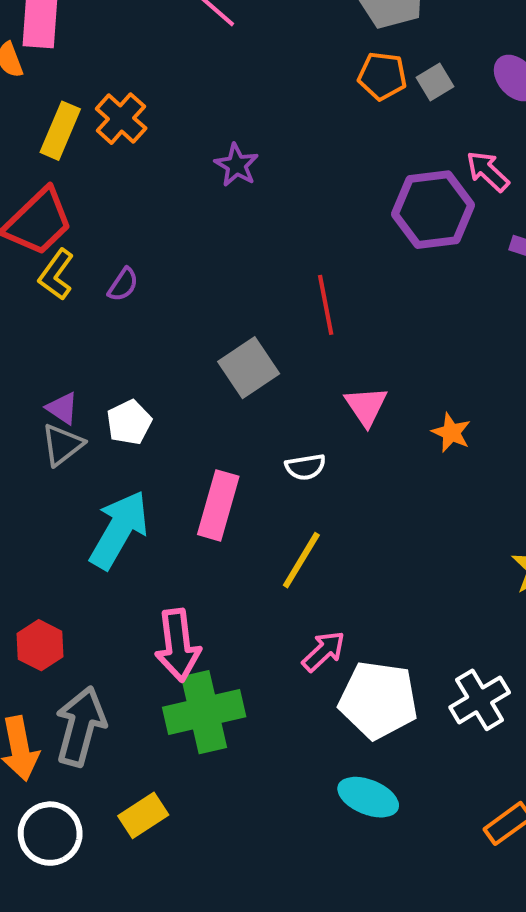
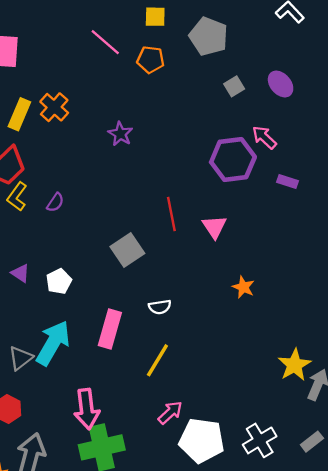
orange pentagon: (382, 76) -> (151, 60), moved
pink triangle: (366, 406) -> (214, 227), moved
gray triangle: (62, 445) -> (20, 358), moved

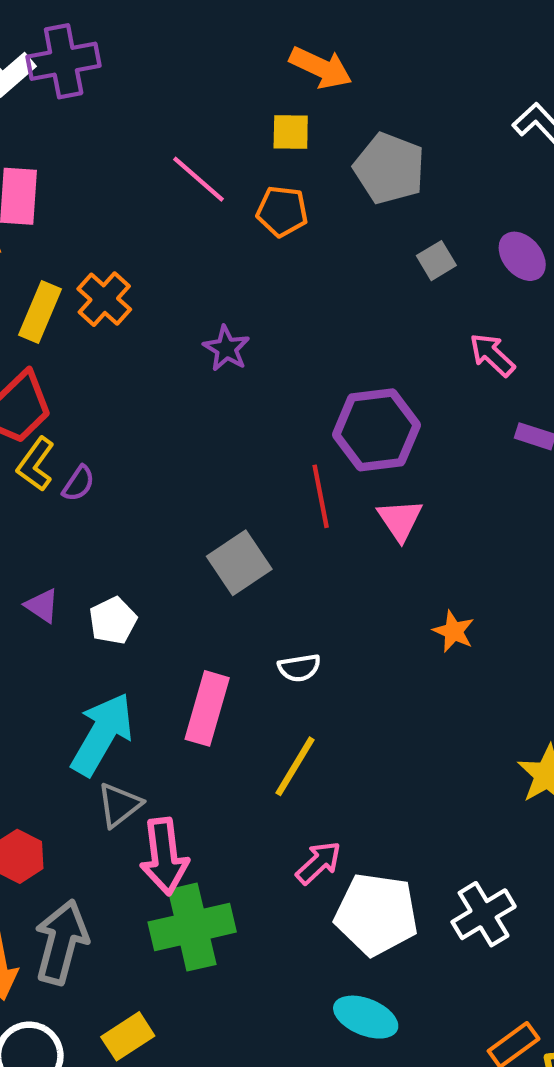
purple hexagon: (233, 159) -> (376, 430), moved
purple semicircle: (55, 202) -> (79, 483), moved
gray triangle: (20, 358) -> (119, 805), moved

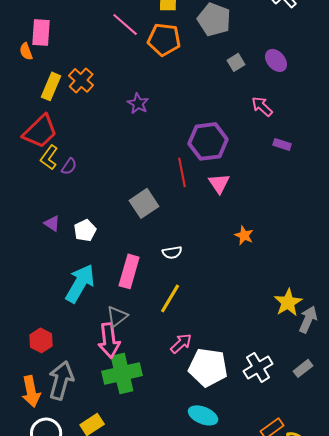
orange pentagon: (282, 211) -> (164, 39), size x1.4
gray triangle: (119, 805) -> (117, 316), moved

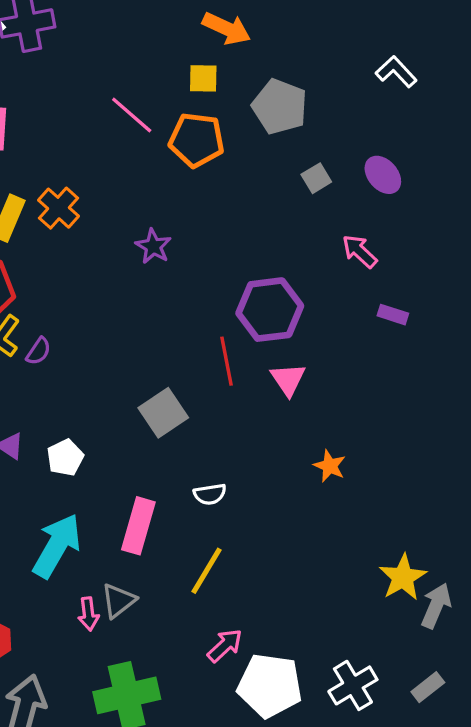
pink arrow: (109, 340) -> (88, 614), moved, size x0.6

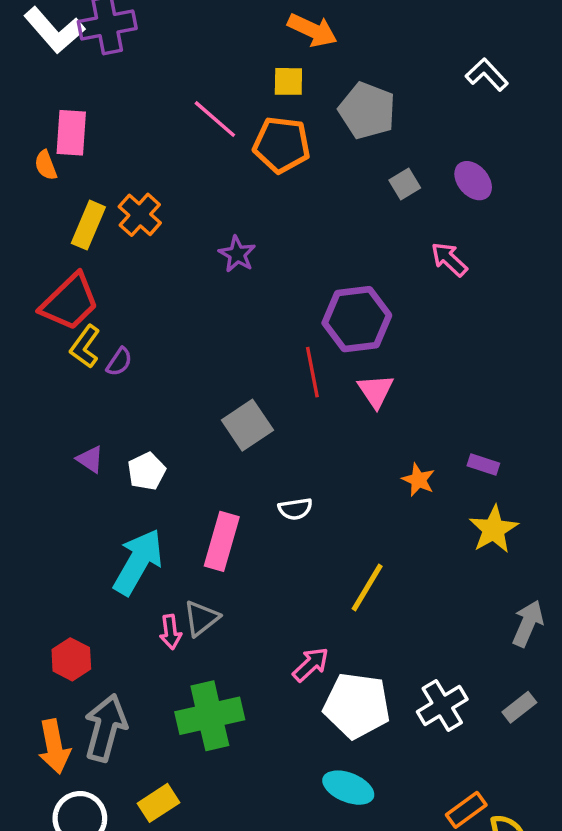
purple rectangle: (393, 315) -> (483, 464), moved
yellow line: (207, 571) -> (367, 588), moved
yellow star: (403, 577) -> (494, 529), moved

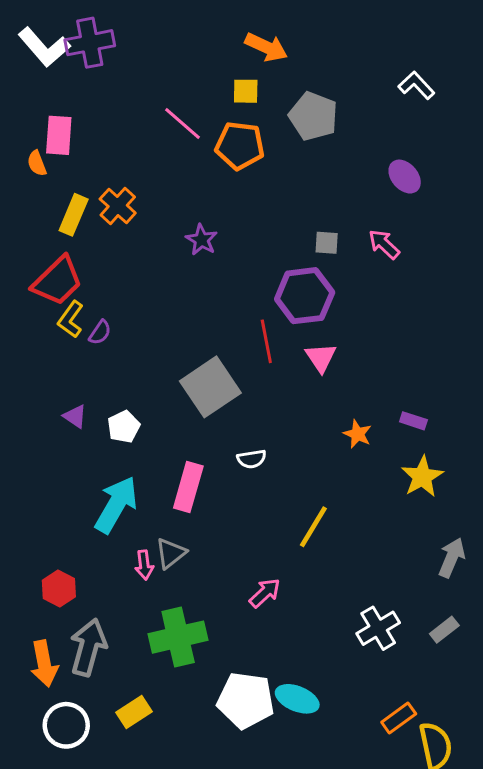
gray square: (405, 184) -> (327, 243), moved, turned 35
gray square: (247, 425) -> (210, 387), size x1.4
white pentagon: (357, 705) -> (246, 700), moved

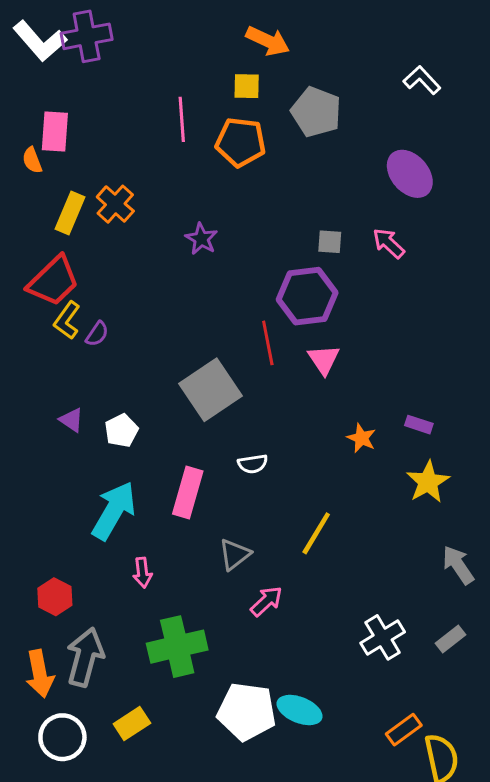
pink line: (182, 124) -> (182, 119), turned 45
purple ellipse: (405, 177) -> (410, 174), size x1.4
gray triangle: (171, 553) -> (235, 554), moved
gray arrow: (452, 558) -> (458, 565), turned -57

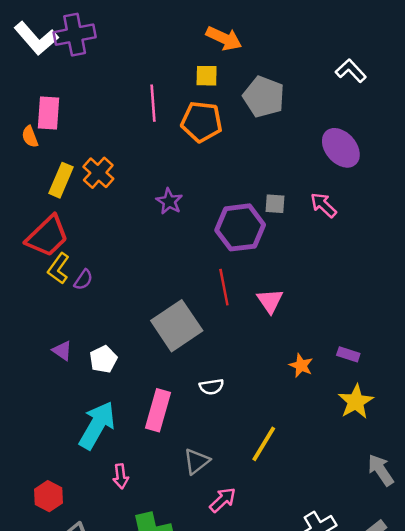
purple hexagon: (307, 296) -> (240, 227), moved

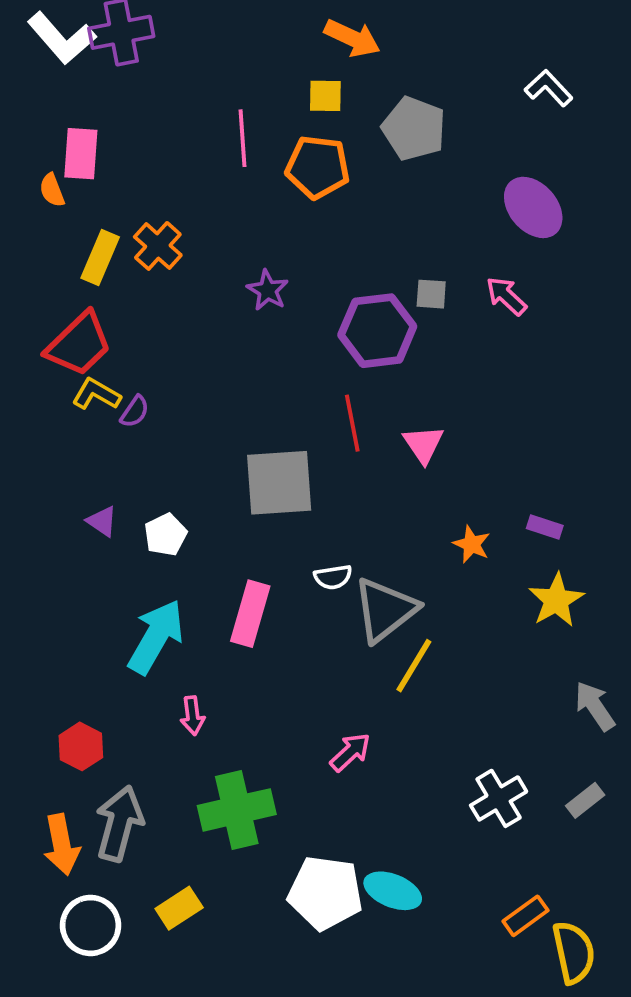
yellow L-shape: (58, 268) -> (96, 394), turned 84
gray square: (177, 326) -> (279, 483), turned 30
gray triangle: (197, 461) -> (385, 610), moved, size x1.6

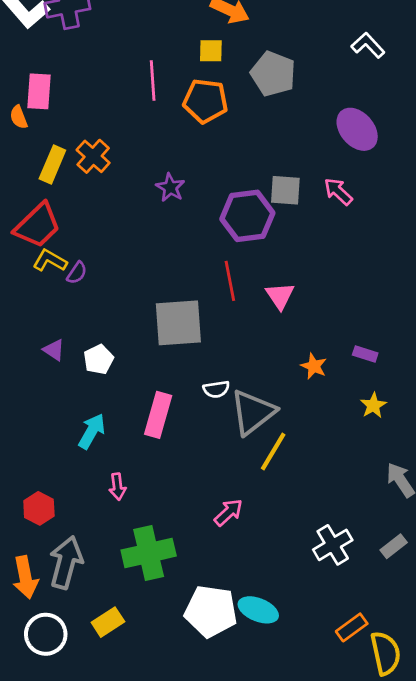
gray square: (431, 294) -> (285, 190), size x1.4
yellow star: (556, 600) -> (373, 405), size x0.7
cyan arrow: (156, 637) -> (92, 431), size x0.7

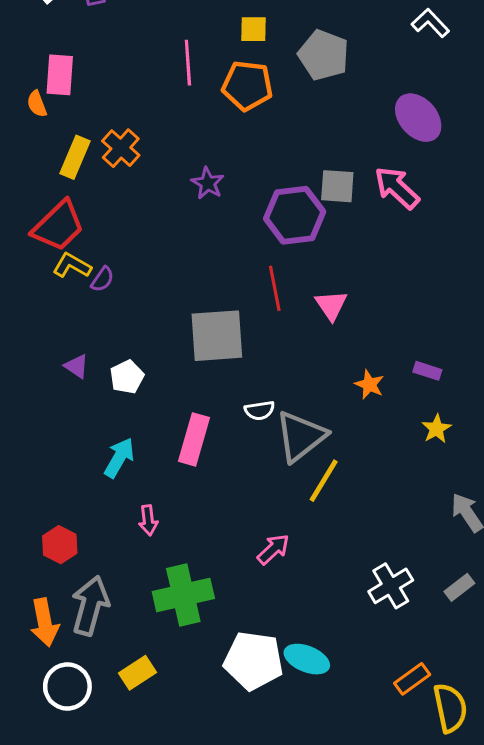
pink arrow: (338, 192) -> (397, 188), size x1.4

